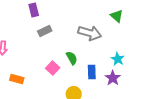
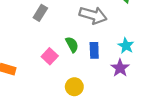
gray rectangle: (45, 31) -> (40, 13), turned -32
blue rectangle: (92, 72) -> (94, 50), moved

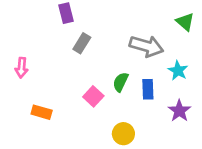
green semicircle: (72, 45) -> (121, 82), turned -126
cyan star: (126, 46) -> (178, 71), moved

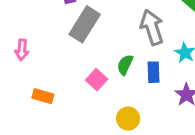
gray rectangle: (82, 43) -> (85, 24), size x1.6
gray arrow: (146, 46) -> (152, 27), turned -124

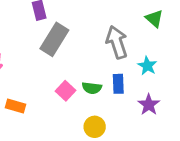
green semicircle: (125, 65) -> (92, 88), moved, turned -108

